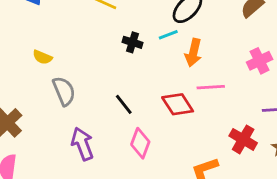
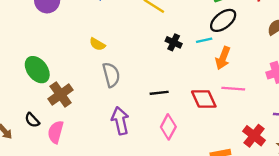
black line: (124, 104) -> (159, 93), turned -66

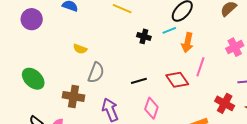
gray semicircle: (111, 75) -> (96, 73), turned 45
pink line: (233, 89) -> (200, 67), turned -66
brown cross: (61, 94) -> (74, 96), moved, turned -35

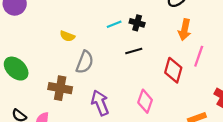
cyan line: (169, 30) -> (114, 24), moved
red diamond: (177, 80) -> (173, 70), turned 50
black line: (139, 81) -> (134, 51), moved

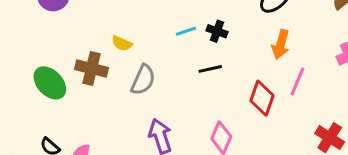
brown cross: (60, 88) -> (91, 69), moved

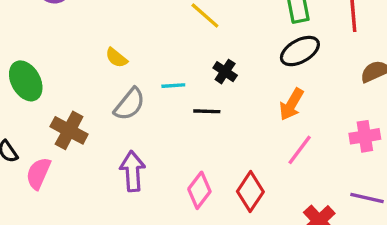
cyan line: (186, 31) -> (173, 86), moved
brown cross: (91, 69) -> (69, 130), moved
red diamond: (262, 98) -> (250, 192), moved

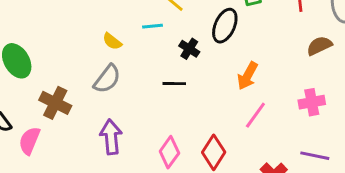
black ellipse: (300, 51) -> (225, 26), moved, turned -36
yellow semicircle: (116, 58) -> (112, 41), moved
cyan line: (173, 86) -> (153, 26), moved

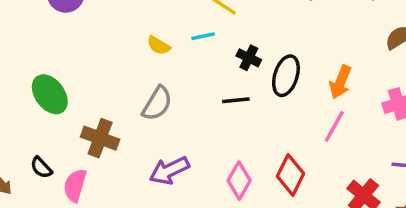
black ellipse: (225, 26) -> (286, 76), moved
yellow semicircle: (112, 41) -> (159, 45), moved
orange arrow: (248, 76) -> (340, 82), moved
purple arrow: (111, 137) -> (169, 170), turned -104

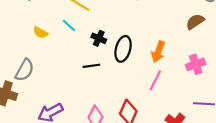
cyan line: (203, 36) -> (69, 26), turned 56
gray semicircle: (157, 104) -> (25, 70), moved

